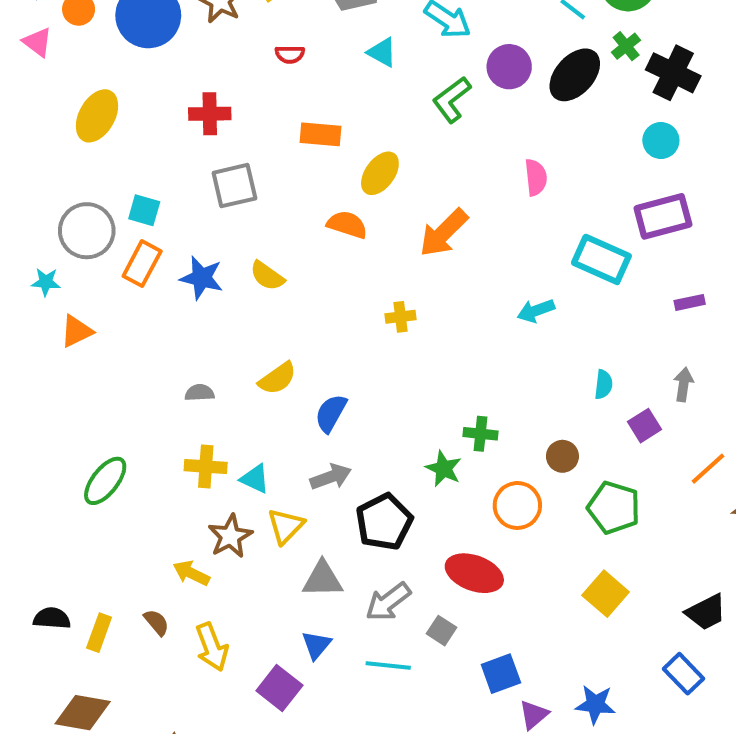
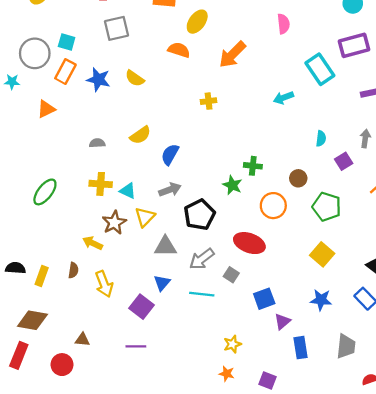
cyan rectangle: (601, 259) -> (320, 69), turned 32
orange triangle: (76, 331) -> (46, 109), moved
brown semicircle: (156, 622) -> (73, 270), turned 49
blue star: (595, 704) -> (321, 300), moved

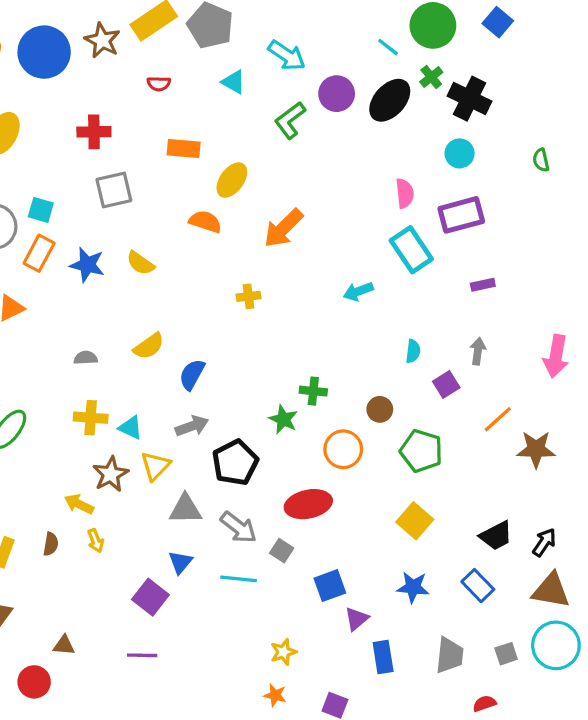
pink semicircle: (283, 24) -> (405, 193), moved
red ellipse: (249, 243) -> (308, 504), turned -32
gray arrow: (202, 259) -> (239, 527), turned -105
yellow arrow: (104, 284) -> (96, 541), moved, size x0.6

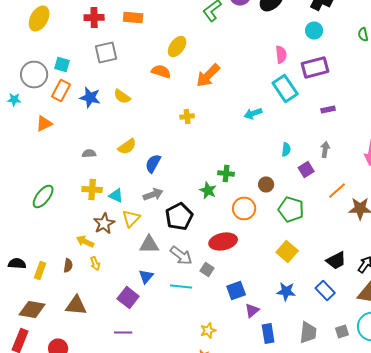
orange rectangle: (184, 148) -> (133, 18), moved
brown triangle: (64, 645) -> (76, 306), moved, size x1.6

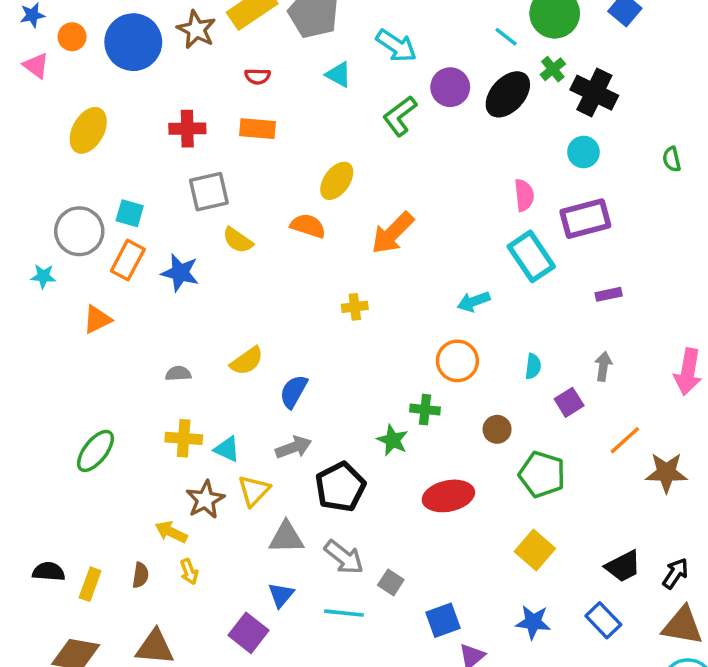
yellow semicircle: (122, 96) -> (238, 240), moved
orange circle: (244, 208) -> (457, 361), moved
red ellipse: (223, 242) -> (448, 496), moved

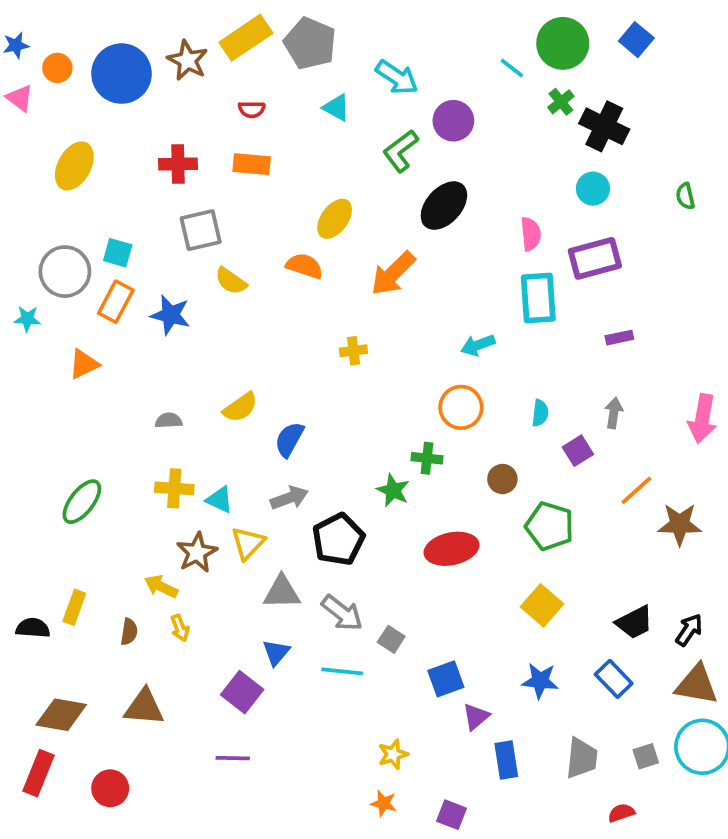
black ellipse: (508, 94) -> (444, 206), moved
cyan rectangle: (531, 256) -> (538, 298), turned 30
yellow rectangle: (90, 584) -> (74, 607), moved

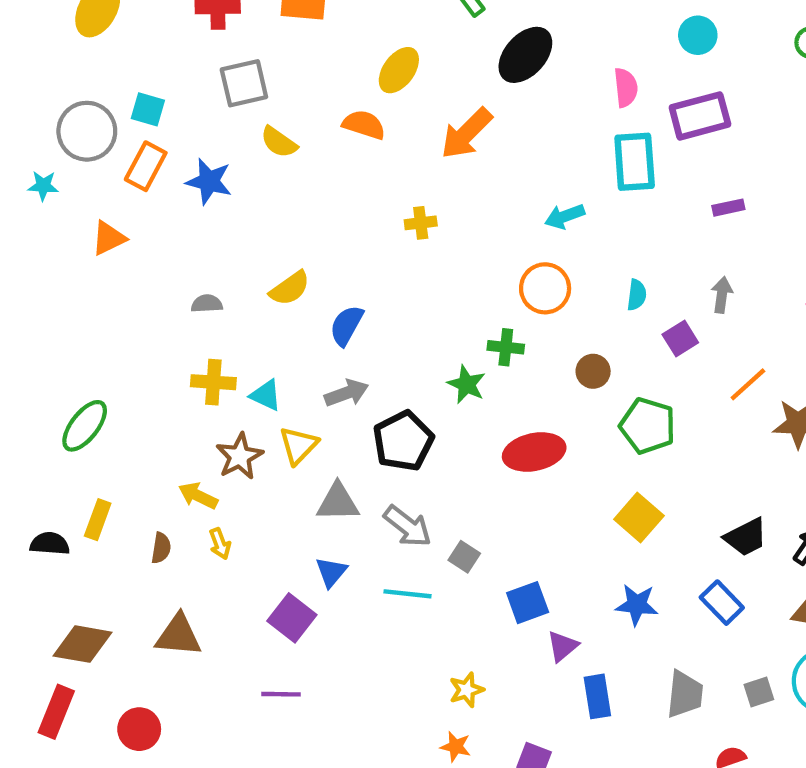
green ellipse: (82, 502) -> (85, 426), moved

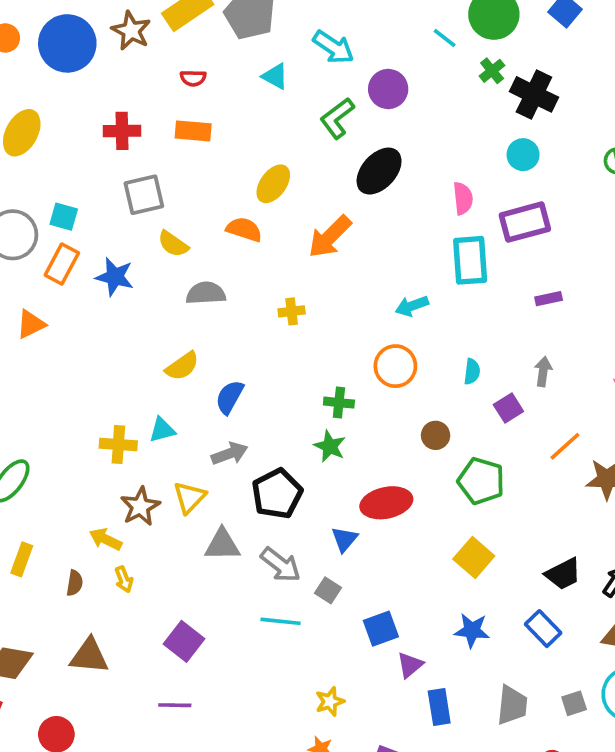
gray semicircle: (207, 304) -> (206, 293), moved, size x1.5
green cross: (506, 347) -> (339, 403), moved
cyan triangle: (266, 395) -> (162, 430), moved, turned -40
blue triangle: (331, 572) -> (344, 539), moved

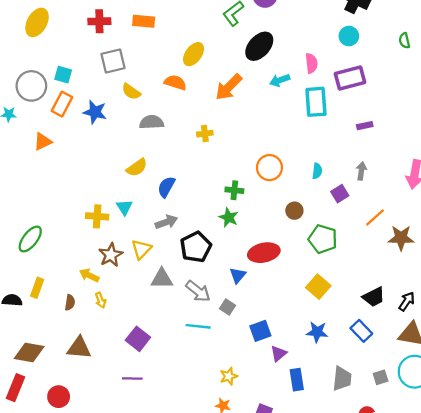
cyan arrow: (412, 306) -> (280, 80), moved
cyan triangle: (162, 430) -> (124, 207), turned -48

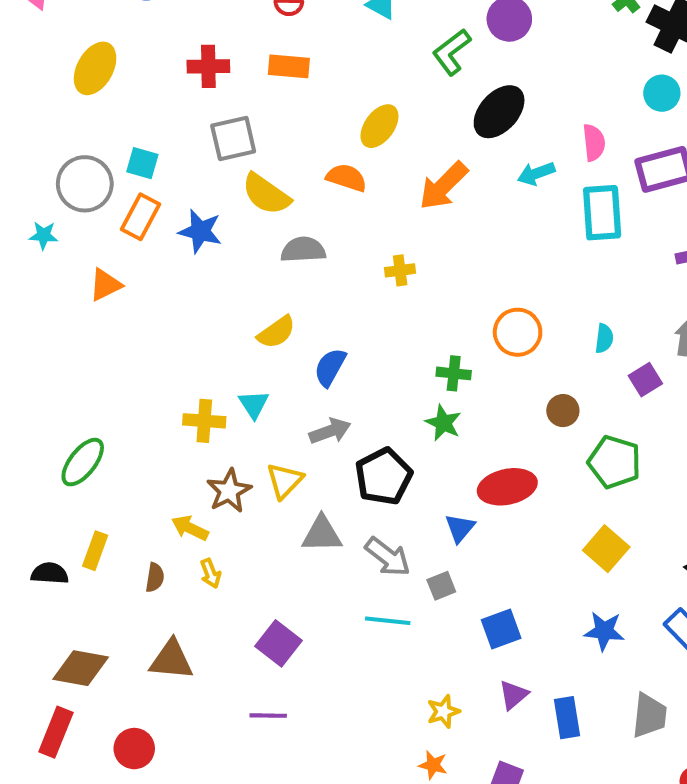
yellow semicircle: (131, 92) -> (266, 194), size x1.4
gray square: (228, 307) -> (441, 586), turned 35
purple triangle: (279, 354) -> (513, 695), moved

